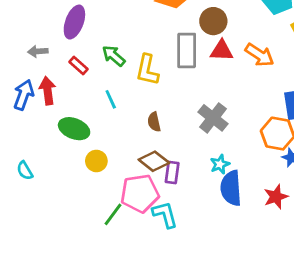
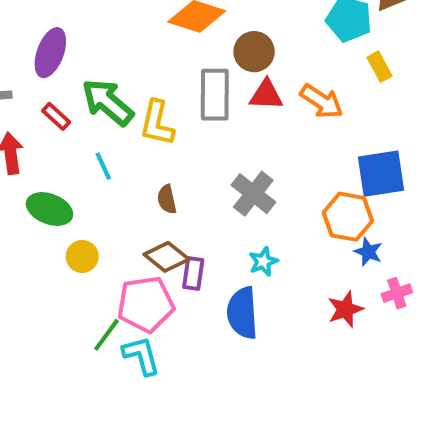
green arrow: (114, 56) -> (108, 102), size x1.5
blue semicircle: (231, 188) -> (242, 313), moved
cyan L-shape: (165, 215) -> (141, 356), moved

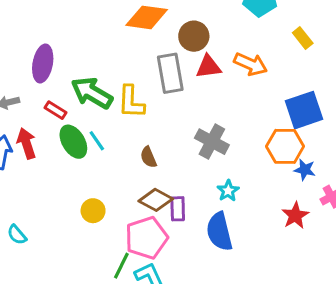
yellow rectangle: (380, 67) -> (303, 38), moved
green ellipse: (50, 209) -> (73, 142), moved, turned 48

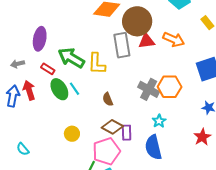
brown circle: (194, 36) -> (137, 21), size x1.5
orange hexagon: (285, 146) -> (170, 87), moved

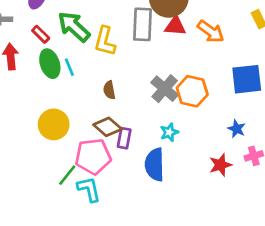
yellow circle: (72, 134) -> (54, 124), size x1.5

